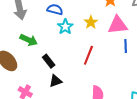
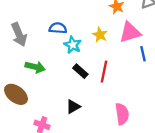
black rectangle: (49, 61) -> (80, 71), moved

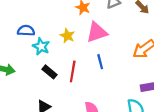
blue line: (143, 54) -> (100, 62), moved

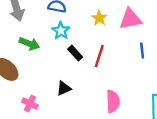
cyan star: (41, 46) -> (61, 31), moved
blue line: (100, 62) -> (142, 50), moved

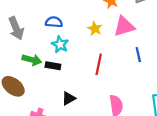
black rectangle: (75, 53) -> (53, 66), moved, turned -32

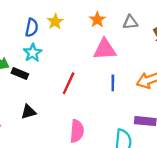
blue semicircle: (54, 22) -> (32, 28), turned 84
yellow star: (95, 29) -> (55, 22), moved

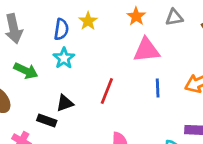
black rectangle: (20, 74) -> (47, 120), moved
black triangle: (28, 112) -> (65, 103), moved

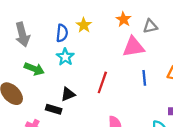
gray triangle: (174, 17) -> (150, 26), moved

